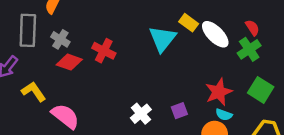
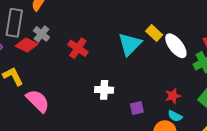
red diamond: (69, 62) -> (27, 45), moved
red star: (219, 92) -> (173, 96), size x0.7
white cross: (141, 114) -> (104, 90), moved, turned 36

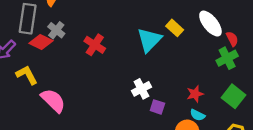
white ellipse: (176, 46) -> (210, 24), moved
white cross: (104, 90) -> (141, 89), moved, turned -30
purple square: (137, 108) -> (157, 107), turned 32

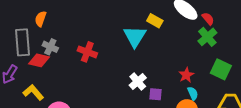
cyan semicircle: (198, 115) -> (193, 93), turned -128

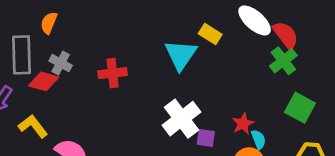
red semicircle: (208, 19) -> (286, 35), size x1.5
red cross: (87, 52) -> (113, 73), turned -30
red star: (186, 75) -> (243, 124), moved
white cross: (138, 82) -> (182, 119), size x1.5

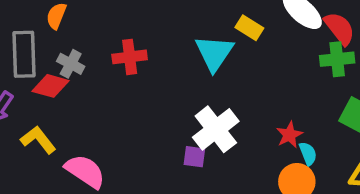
green cross: (283, 61) -> (337, 59), turned 32
red cross: (113, 73) -> (130, 57), moved
purple square: (206, 138) -> (194, 157), moved

